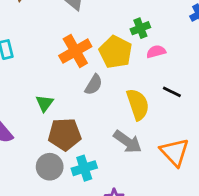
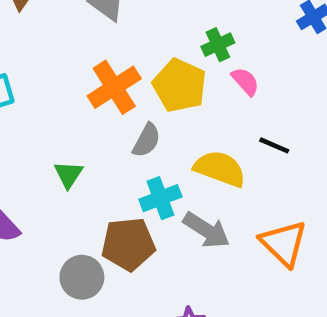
pink semicircle: (156, 52) -> (245, 81), turned 66
yellow semicircle: (138, 104) -> (220, 169), turned -48
brown pentagon: (65, 134) -> (128, 244), moved
cyan cross: (84, 168) -> (160, 198), moved

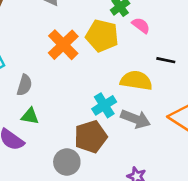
gray semicircle: (147, 140) -> (24, 85), moved
green triangle: (69, 174) -> (30, 116), moved, turned -42

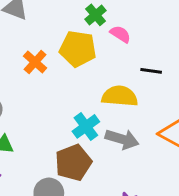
orange cross: (63, 45) -> (35, 62), size x0.7

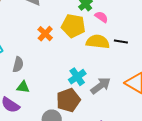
yellow semicircle: (120, 96) -> (98, 42), moved
gray arrow: (122, 139) -> (101, 86), turned -55

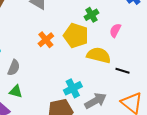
pink semicircle: (101, 17) -> (115, 30), moved, turned -104
black line: (121, 42) -> (123, 71), moved

